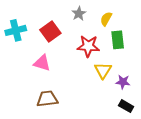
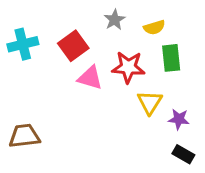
yellow semicircle: (106, 19) -> (154, 27), turned -136
pink triangle: (42, 63) -> (90, 78), moved
brown trapezoid: (47, 99) -> (24, 136), moved

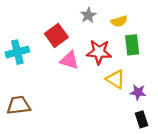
cyan cross: (23, 44) -> (17, 52), moved
yellow triangle: (150, 102) -> (116, 79), turned -30
black rectangle: (183, 154) -> (142, 119), turned 42

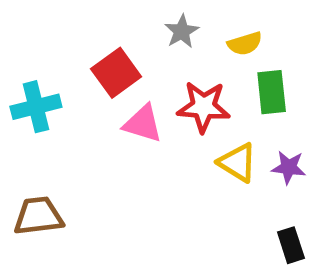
purple star: (138, 92) -> (289, 167), moved

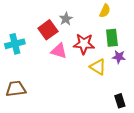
gray star: (182, 31) -> (66, 19), moved
yellow semicircle: (245, 44) -> (105, 11), moved, turned -48
purple star: (289, 167) -> (119, 57), moved

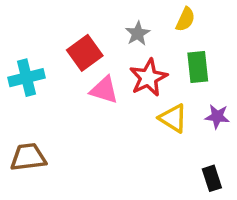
gray star: (66, 19) -> (138, 33), moved
red star: (84, 44) -> (148, 78), turned -30
purple star: (119, 57) -> (217, 116), moved

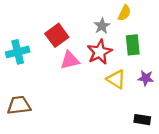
gray star: (138, 33) -> (102, 26), moved
pink triangle: (104, 90) -> (70, 60), turned -30
black rectangle: (212, 178) -> (142, 120), turned -63

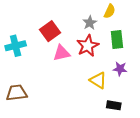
purple star: (146, 78) -> (120, 69), moved
yellow triangle: (116, 79) -> (98, 80), moved
black rectangle: (142, 120) -> (114, 105), moved

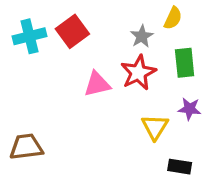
red square: (50, 31) -> (72, 31), moved
cyan cross: (16, 46) -> (29, 36), moved
yellow triangle: (98, 80) -> (155, 127), turned 30

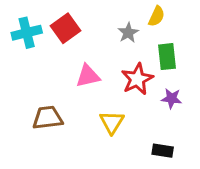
red star: (138, 73) -> (137, 79), moved
yellow triangle: (155, 127) -> (112, 122), moved
brown trapezoid: (26, 147) -> (48, 118), moved

